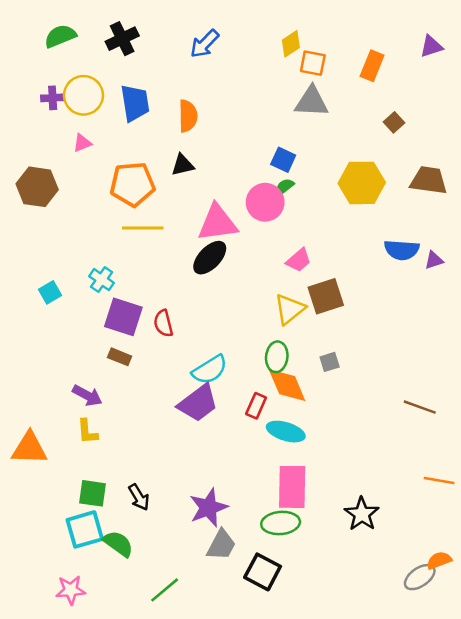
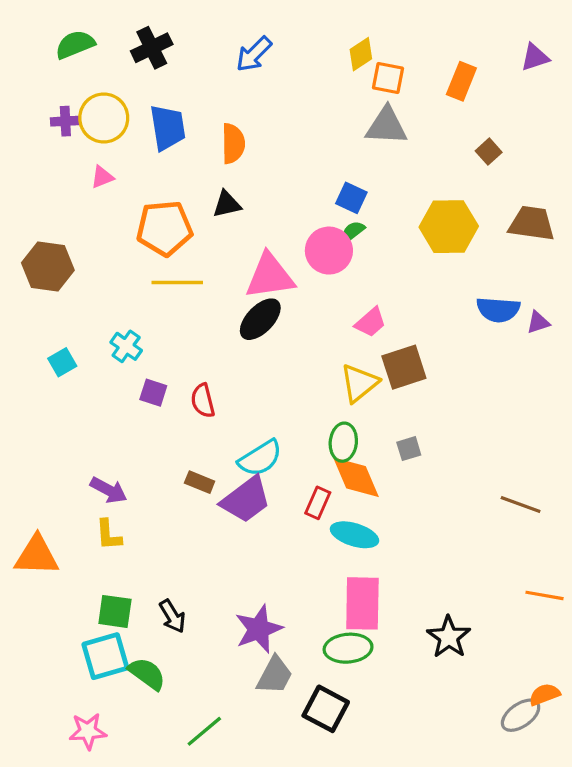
brown hexagon: (37, 187) -> (48, 266), moved
purple square: (123, 317) -> (153, 393), size x0.6
brown rectangle: (120, 357) -> (200, 482), moved

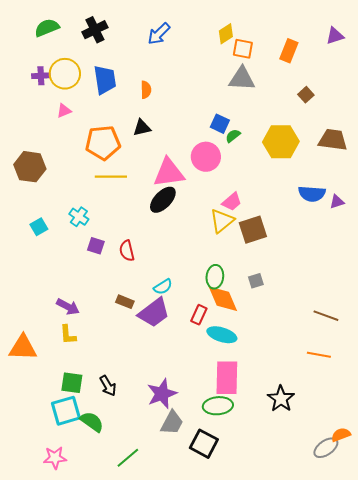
orange semicircle: (233, 144) -> (146, 90), size x0.7
green semicircle: (353, 231) -> (233, 136), moved
yellow triangle: (359, 383) -> (222, 221), moved
cyan semicircle: (260, 458) -> (163, 287), size x0.7
orange line: (545, 595) -> (319, 355), moved

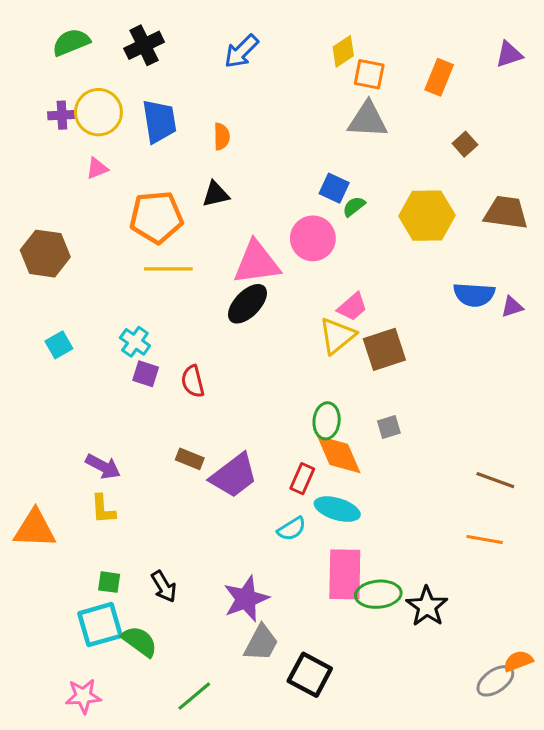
cyan cross: (79, 217) -> (135, 342), moved
cyan semicircle: (163, 287) -> (292, 529), moved
green square: (72, 383) -> (109, 582), size x0.7
green ellipse: (218, 406) -> (378, 594), moved

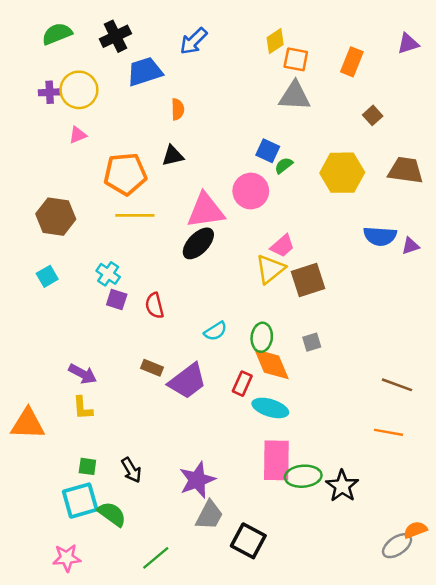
blue trapezoid: (159, 121) -> (145, 72), moved, turned -99
brown hexagon: (45, 254) -> (56, 217), moved
cyan semicircle: (292, 529) -> (215, 331), moved

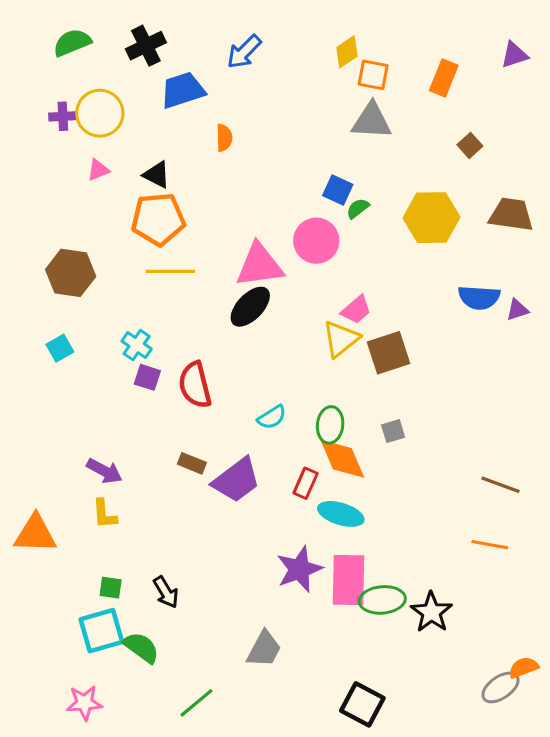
black triangle: (173, 156) -> (157, 175), moved, turned 40
red semicircle: (154, 306) -> (195, 385), size x1.4
purple star: (197, 480) -> (299, 569), moved
black square: (248, 541) -> (362, 704), moved

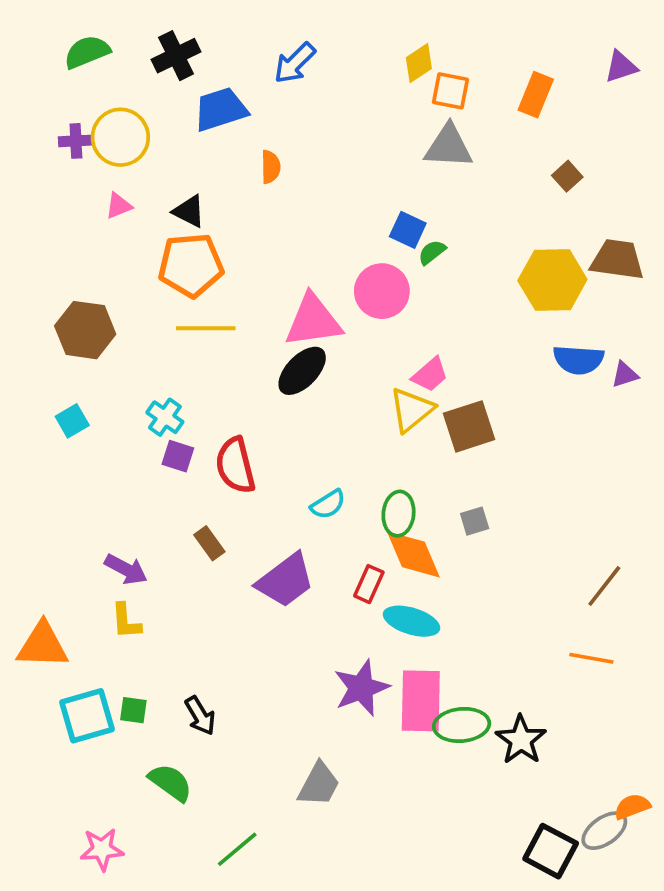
yellow hexagon: (431, 218) -> (552, 280), moved
brown rectangle: (192, 463) -> (209, 543), moved, turned 32
brown line: (501, 485) -> (604, 586), turned -72
cyan square: (101, 631) -> (87, 716), moved
black square: (362, 704) -> (551, 851), moved

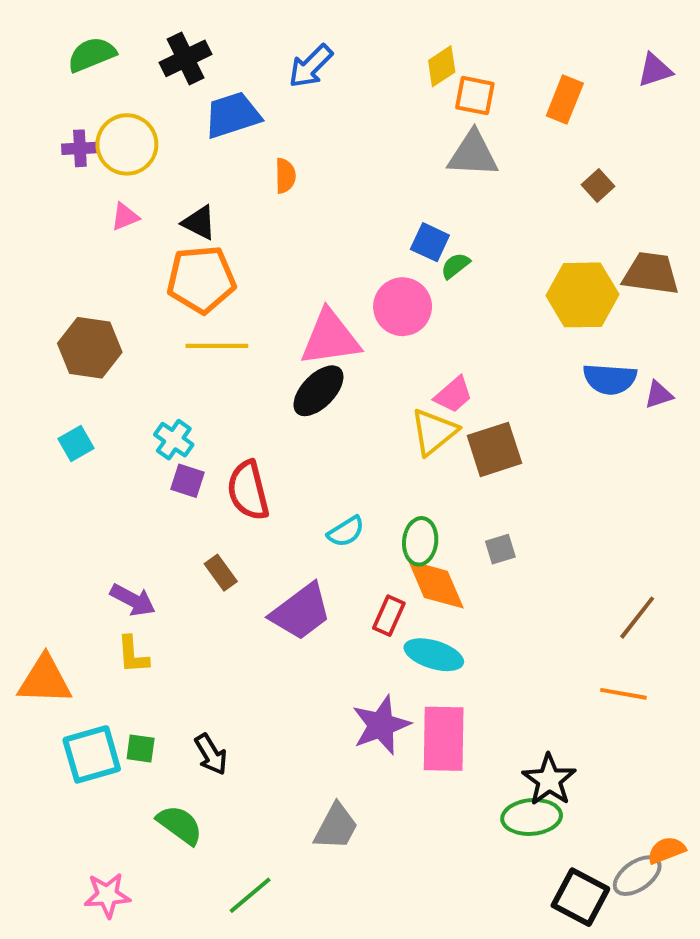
green ellipse: (462, 725) -> (532, 817), moved

